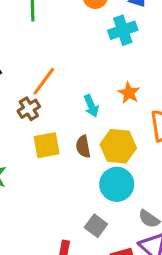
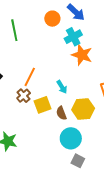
orange star: (129, 93) -> (82, 55), moved, size x1.5
yellow square: (47, 145) -> (42, 105), moved
cyan circle: (117, 184) -> (71, 138), moved

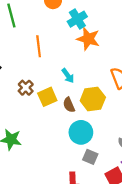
orange line: (30, 77) -> (39, 46), moved, turned -30

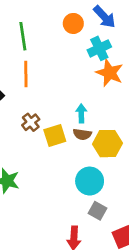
orange line: (39, 46) -> (26, 74), moved
cyan arrow: (68, 76) -> (81, 113), turned -152
brown semicircle: (69, 105) -> (82, 134), moved, turned -64

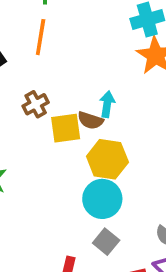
brown semicircle: (82, 134) -> (90, 120), moved
yellow hexagon: (108, 144) -> (107, 159), moved

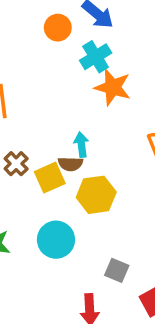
cyan circle: (102, 199) -> (56, 240), moved

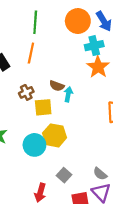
orange circle: (58, 28) -> (78, 21), size x1.5
brown semicircle: (70, 164) -> (57, 86), moved
yellow hexagon: (96, 195) -> (55, 135), moved

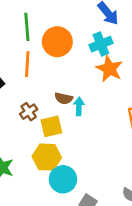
orange circle: (78, 21) -> (57, 42), moved
yellow hexagon: (55, 135) -> (47, 157), moved
cyan circle: (34, 145) -> (63, 179), moved

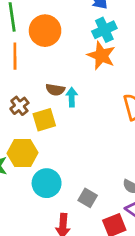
cyan cross: (101, 44) -> (104, 30), moved
yellow hexagon: (47, 157) -> (22, 153), moved
cyan circle: (63, 179) -> (47, 183), moved

